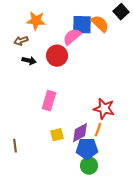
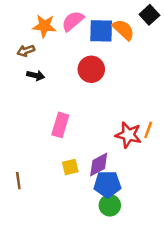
pink semicircle: (72, 37) -> (73, 21), moved
red circle: (57, 56) -> (91, 69), moved
orange line: (98, 130) -> (148, 130), moved

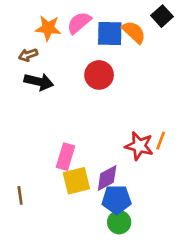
black arrow: (36, 75) -> (39, 82), size x1.5
pink rectangle: (60, 125) -> (66, 157), moved
yellow square: (70, 167) -> (76, 181), size x1.5

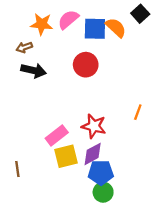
orange line: (161, 141) -> (138, 112), moved
red star: (139, 146) -> (94, 126), moved
pink rectangle: (66, 157) -> (57, 135), turned 35

